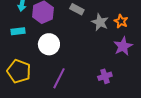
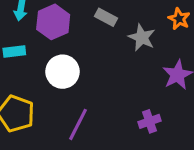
orange star: (121, 21) -> (179, 19), moved

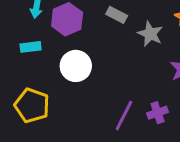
purple line: (78, 124) -> (124, 116), moved

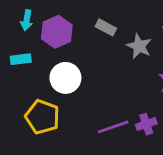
yellow pentagon: (32, 105) -> (42, 117), moved
purple line: (124, 116) -> (113, 127), turned 44

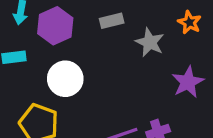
gray rectangle: (106, 27) -> (112, 21), turned -42

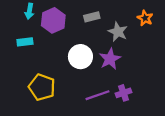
white circle: (65, 79) -> (80, 57), moved
purple star: (188, 82) -> (110, 59), moved

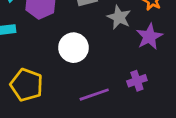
purple star: (110, 59) -> (149, 37), moved
purple cross: (124, 93) -> (137, 81), moved

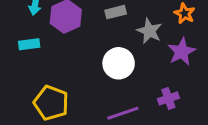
white circle: (73, 48) -> (119, 63), moved

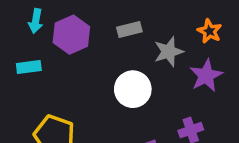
gray star: (149, 31) -> (169, 52), turned 30

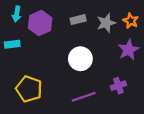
gray star: (169, 52) -> (106, 23), moved

